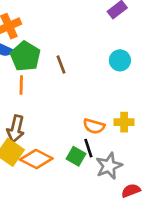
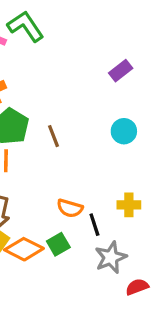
orange semicircle: (94, 126) -> (70, 208), moved
black line: (88, 148) -> (94, 225), moved
green square: (76, 156) -> (58, 244), moved, turned 30

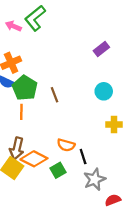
green L-shape: (26, 26) -> (35, 18), turned -95
yellow cross: (129, 205) -> (114, 124), moved
orange diamond: (24, 249) -> (34, 159), moved

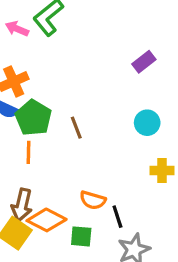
green square: (58, 170) -> (81, 236), turned 35

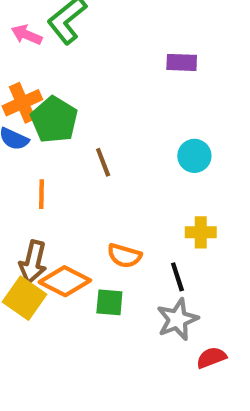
purple rectangle: (144, 62) -> (182, 62), moved, turned 40
green pentagon: (33, 118) -> (54, 120), moved
yellow cross: (162, 170) -> (201, 232), moved
black line: (117, 217) -> (177, 277), moved

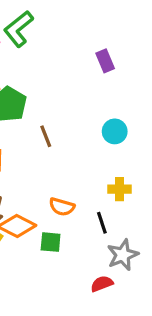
purple rectangle: (182, 62) -> (105, 61), turned 65
gray star: (177, 319) -> (123, 255), moved
red semicircle: (211, 358) -> (102, 284), moved

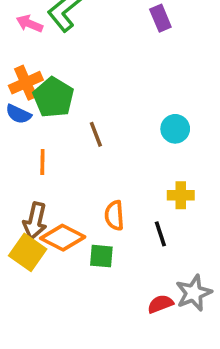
purple rectangle: (105, 61) -> (160, 18), moved
orange semicircle: (62, 207) -> (114, 215), turned 70
gray star: (123, 255) -> (194, 293), moved

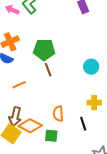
green pentagon: (53, 97) -> (44, 50), moved, turned -30
orange line: (42, 162) -> (19, 85), turned 64

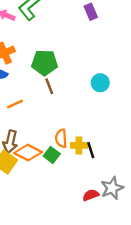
yellow cross: (94, 103) -> (79, 145), moved
green square: (51, 136) -> (52, 155), moved, turned 32

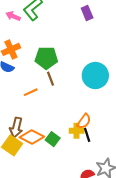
cyan circle: (100, 83) -> (95, 76), size x1.6
orange line: (15, 104) -> (31, 92), moved
orange semicircle: (61, 138) -> (84, 121), moved, turned -140

